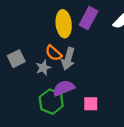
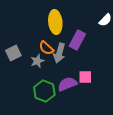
purple rectangle: (88, 18) -> (77, 40), moved
purple semicircle: (64, 88) -> (67, 84), moved
pink square: (91, 104) -> (85, 77), moved

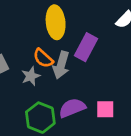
pink square: (85, 77) -> (105, 109), moved

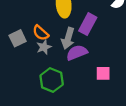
orange semicircle: (43, 58) -> (41, 33), moved
purple semicircle: (72, 108) -> (77, 53), moved

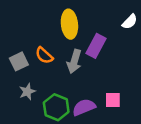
gray star: (44, 47) -> (27, 92), moved
purple semicircle: (77, 53) -> (84, 107), moved

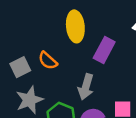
gray arrow: (74, 61) -> (86, 87), moved
gray star: (27, 92) -> (29, 100), size x1.5

